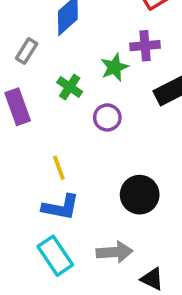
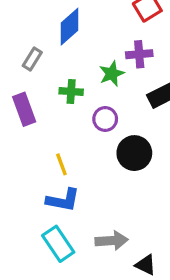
green cross: (70, 87) -> (71, 91), turned -30
black circle: (140, 195) -> (134, 153), moved

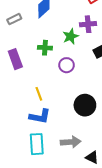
gray rectangle: (32, 59) -> (14, 19), moved, turned 32
black circle: (134, 153) -> (85, 105), moved
cyan rectangle: (58, 244) -> (37, 144), turned 30

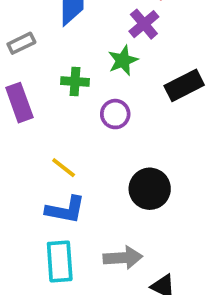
gray rectangle: (14, 19) -> (21, 43), moved
purple cross: (88, 24) -> (144, 24), moved, turned -35
yellow line: (39, 94) -> (64, 168), turned -32

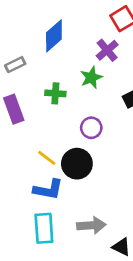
purple circle: (115, 114) -> (91, 128), moved
black circle: (150, 189) -> (77, 164), moved

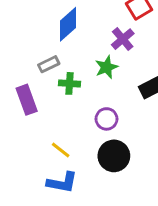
gray rectangle: (15, 65) -> (49, 64), moved
black circle: (77, 164) -> (114, 156), moved

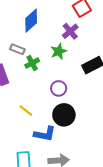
gray rectangle: (49, 64) -> (17, 49), turned 48
green cross: (70, 83) -> (32, 63), turned -32
blue L-shape: (62, 183) -> (45, 134), moved

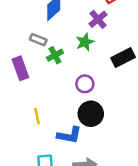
yellow line: (26, 111) -> (37, 116), moved, turned 40

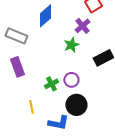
gray rectangle: (38, 40) -> (16, 36), moved, size x1.5
green cross: (55, 55) -> (51, 84), moved

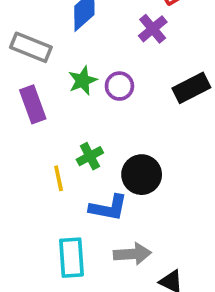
green star: (71, 45) -> (83, 80), moved
purple circle: (71, 80) -> (119, 86), moved
green cross: (51, 84) -> (90, 156), moved

